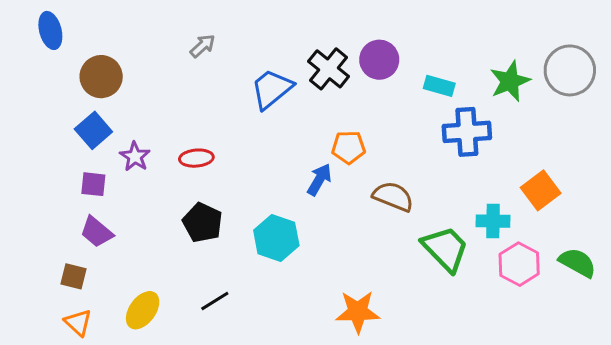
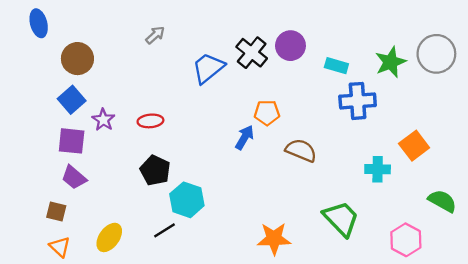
purple square: (93, 184) -> (72, 141), size x1.4
cyan hexagon: (276, 238) -> (187, 200), moved
green trapezoid: (445, 249) -> (341, 219), moved
pink hexagon: (519, 264) -> (406, 240), moved

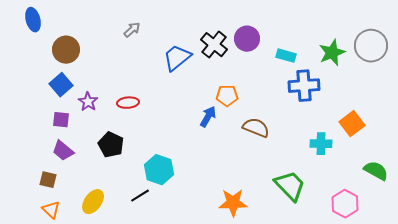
purple square: (72, 141) -> (61, 120), size x0.7
black pentagon: (155, 170) -> (111, 145), moved

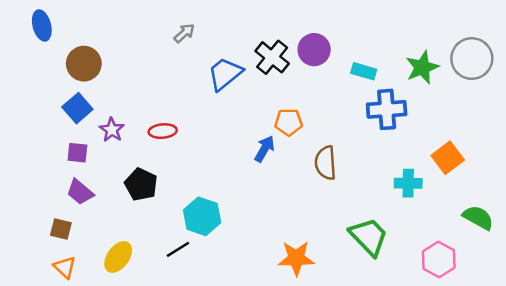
gray arrow: (132, 30) -> (184, 33), moved
brown semicircle: (256, 128) -> (326, 163), turned -116

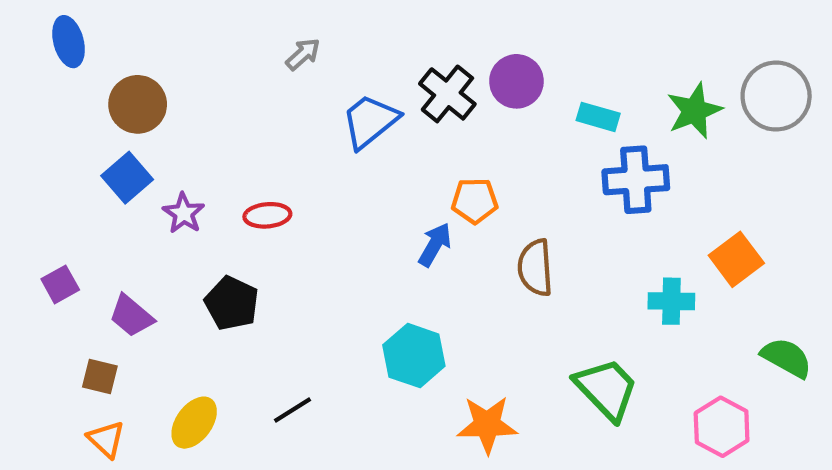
purple square: (77, 153) -> (60, 284), moved, turned -35
cyan hexagon: (202, 216) -> (414, 356), moved

